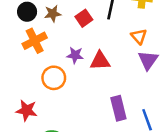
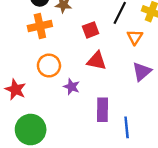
red square: (84, 18) -> (91, 30), moved
orange triangle: (139, 36) -> (135, 37), moved
purple star: (75, 55) -> (72, 87), moved

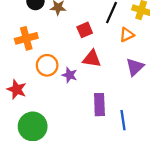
orange cross: (40, 26) -> (26, 38), moved
orange triangle: (135, 37) -> (127, 35), turned 35
purple star: (72, 87) -> (70, 75), moved

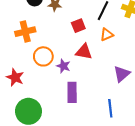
orange triangle: (127, 35) -> (107, 35), moved
purple triangle: (135, 67) -> (122, 74), moved
purple rectangle: (99, 105) -> (72, 92), moved

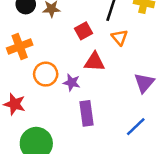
orange triangle: (107, 35) -> (120, 37), turned -40
blue line: (110, 108) -> (136, 127), turned 60

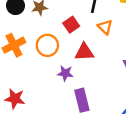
orange circle: (46, 74) -> (47, 45), moved

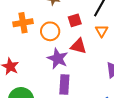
purple star: (65, 73) -> (58, 58), size x1.5

